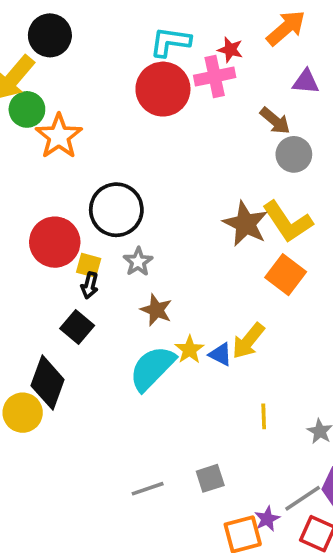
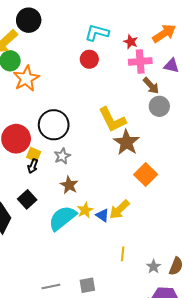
pink cross: (215, 76) -> (140, 61), moved
red circle: (163, 89) -> (89, 59), size x0.6
yellow L-shape: (288, 222) -> (112, 120), moved
black square: (77, 327) -> (27, 199), moved

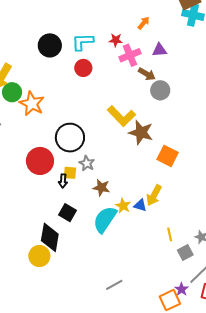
black circle: (29, 20) -> (50, 45), moved
orange arrow: (164, 33) -> (144, 23), size x0.6
yellow square: (34, 154) -> (70, 173), moved
gray square: (87, 285) -> (185, 252), moved

